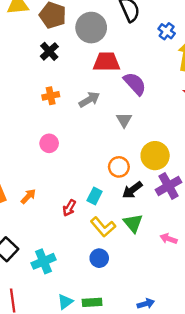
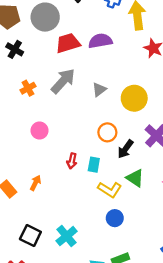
purple semicircle: (135, 84) -> (100, 41), moved, turned -40
gray arrow: (89, 100) -> (63, 81), size x1.4
gray triangle: (124, 120) -> (99, 90), turned 40
yellow circle: (155, 156) -> (134, 98), moved
red arrow: (69, 208) -> (72, 161), moved

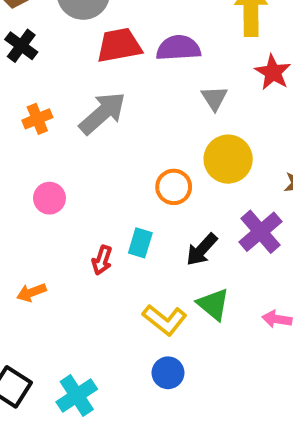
gray triangle: (99, 90) -> (214, 98), moved, turned -32
orange circle: (107, 132) -> (174, 187), moved
cyan rectangle: (94, 165) -> (140, 243), moved
orange arrow: (35, 183) -> (31, 292), turned -144

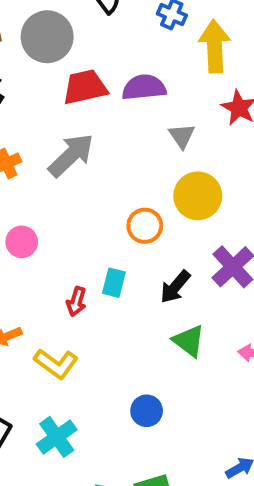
yellow L-shape: (165, 320) -> (56, 364), moved

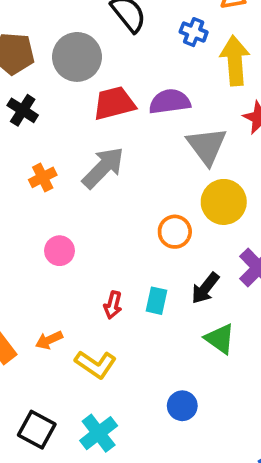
gray triangle: (182, 136) -> (207, 146), size x1.6
cyan rectangle: (114, 283) -> (157, 301), moved

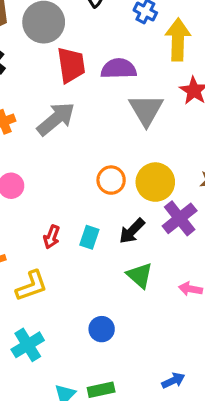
red trapezoid: (114, 103) -> (71, 65), turned 90
yellow circle: (224, 202) -> (155, 182), moved
yellow L-shape: (96, 364) -> (32, 286), turned -60

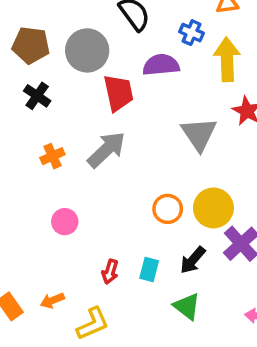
purple semicircle: (119, 69) -> (161, 65), moved
green triangle: (140, 275) -> (187, 306), moved

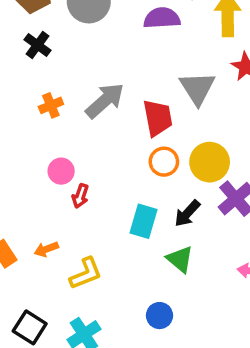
red trapezoid: (118, 93) -> (158, 118), moved
cyan rectangle: (149, 269) -> (144, 221), size x1.4
red arrow: (110, 272) -> (80, 196), moved

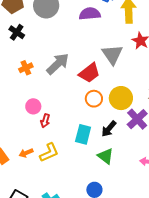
red trapezoid: (158, 118) -> (89, 73), turned 65
yellow L-shape: (86, 274) -> (49, 152), moved

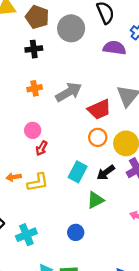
black cross: (17, 32) -> (34, 49), turned 35
green triangle: (105, 156) -> (95, 200), turned 42

